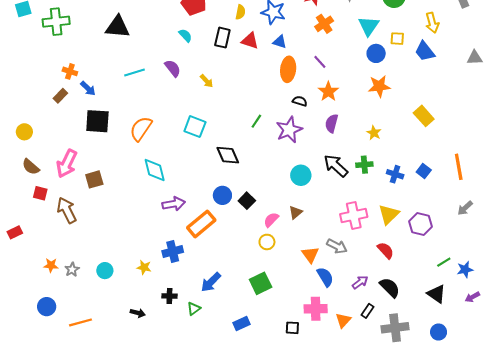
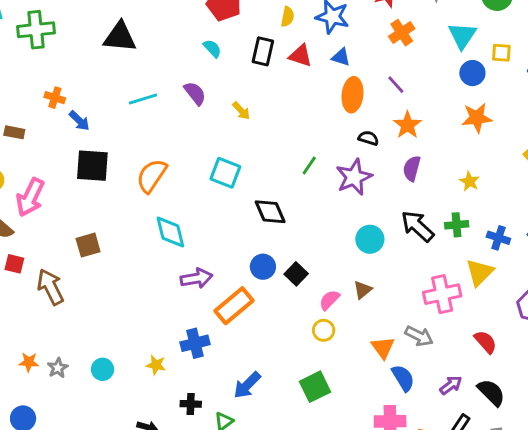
brown rectangle: (60, 96) -> (14, 132), moved, turned 56
pink arrow: (67, 164) -> (30, 197), moved
yellow triangle: (389, 214) -> (480, 272), moved

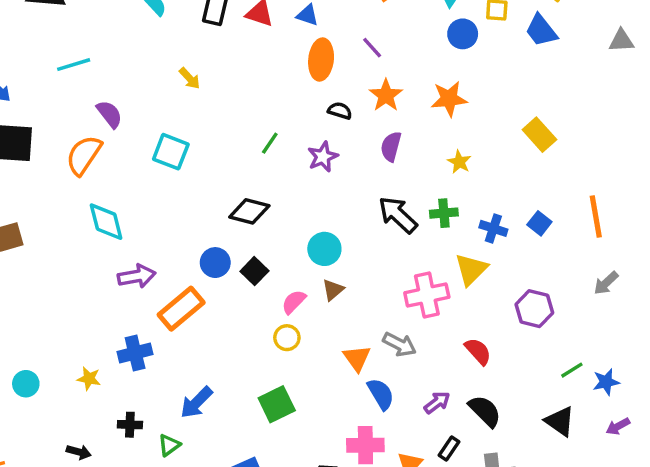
purple semicircle: (195, 93) -> (109, 114), moved
orange star: (477, 118) -> (449, 99), moved
purple star: (354, 177) -> (323, 157), size x0.7
black diamond: (270, 212) -> (249, 211), moved, turned -52
cyan circle: (370, 239) -> (324, 249), moved

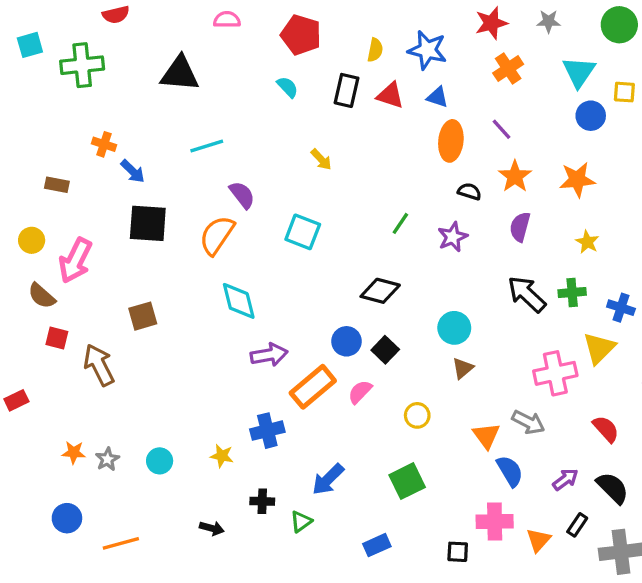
pink semicircle: (294, 302) -> (360, 392), moved

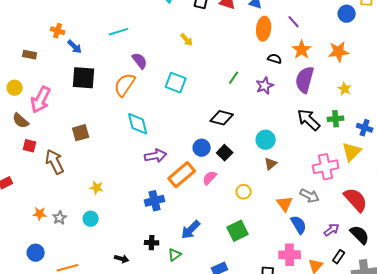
purple semicircle: (520, 227) -> (305, 80), size x1.5
red semicircle: (606, 429) -> (356, 200), size x1.5
yellow star: (222, 456) -> (97, 188), moved

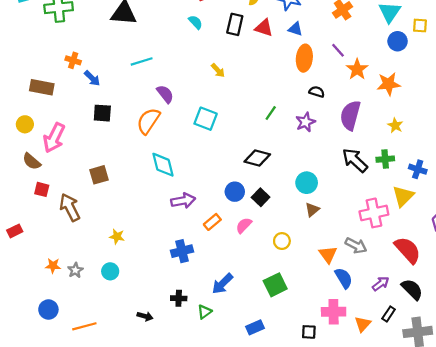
orange star: (302, 50) -> (357, 69), moved
brown rectangle: (30, 55) -> (42, 87), size x1.5
black square: (84, 78) -> (102, 113), size x0.7
orange rectangle: (182, 175) -> (212, 222), size x0.6

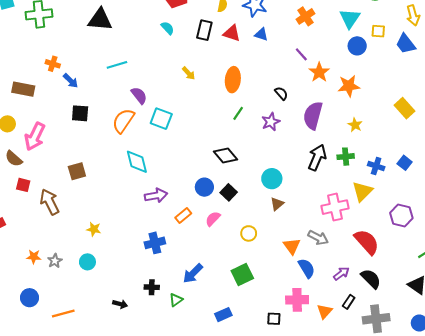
orange ellipse: (304, 58) -> (233, 80), moved
black semicircle: (317, 92) -> (281, 93), turned 32
cyan square: (206, 119) -> (161, 119), moved
black diamond: (257, 158) -> (225, 155), turned 35
black arrow: (355, 160) -> (317, 158), turned 70

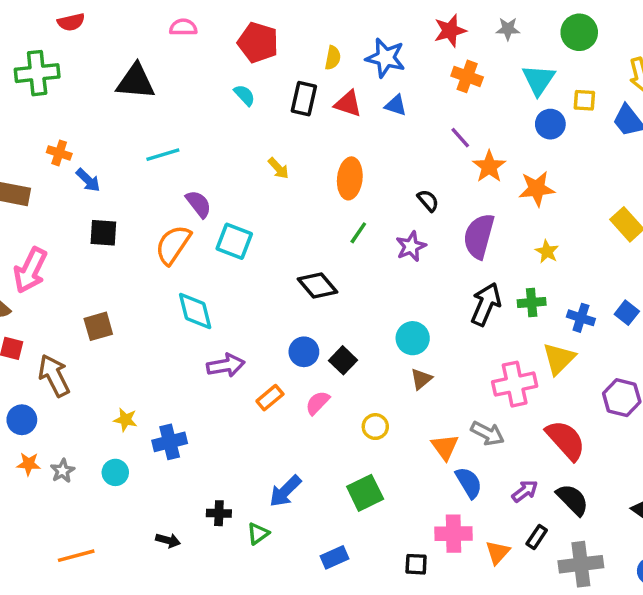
orange cross: (306, 16) -> (467, 76), turned -36
black diamond: (225, 155) -> (318, 286), moved
blue cross: (155, 243) -> (170, 442), moved
blue circle: (30, 298) -> (22, 420), moved

